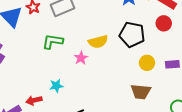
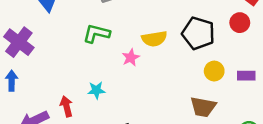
red arrow: (34, 100) -> (66, 106), turned 84

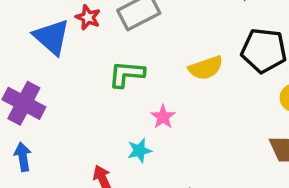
pink star: (131, 58) -> (163, 117), moved

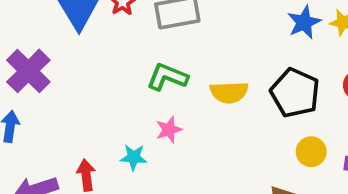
green L-shape: (127, 74) -> (167, 77), moved

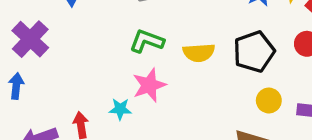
black pentagon: (295, 93) -> (254, 52), turned 30
pink star: (169, 130) -> (149, 85), size x1.5

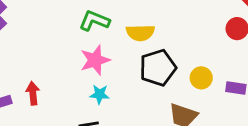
black pentagon: (254, 52) -> (158, 68), moved
cyan star: (120, 109) -> (100, 94), moved

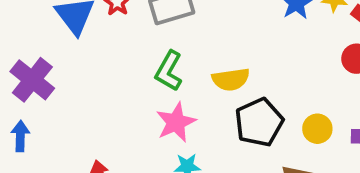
green L-shape: (94, 21) -> (169, 71), turned -76

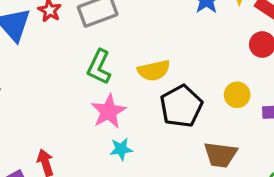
yellow circle: (317, 129) -> (237, 95), moved

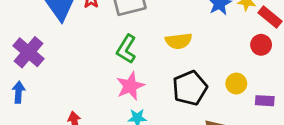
yellow semicircle: (154, 70) -> (179, 41), moved

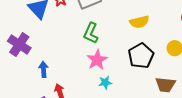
yellow semicircle: (179, 41) -> (139, 22), moved
blue arrow: (19, 92) -> (44, 69), moved

